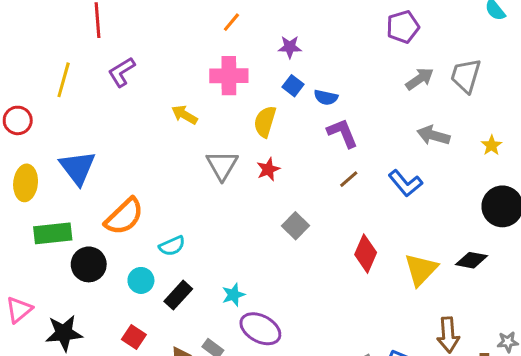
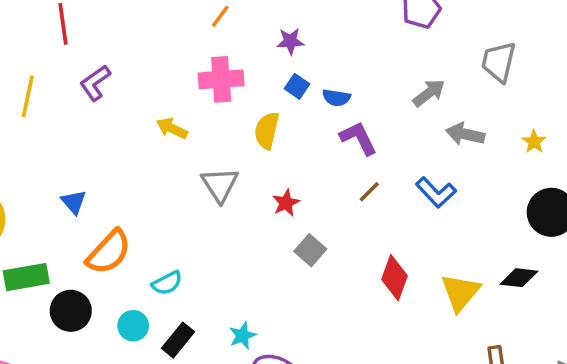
gray arrow: (420, 79) -> (429, 93), moved
blue triangle: (78, 168) -> (74, 202), moved, size x0.6
red star: (268, 169) -> (286, 203), moved

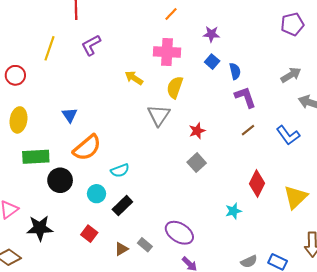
blue semicircle: (336, 98) -> (235, 71), turned -119
yellow semicircle: (267, 131) -> (175, 87), moved
gray square: (310, 250) -> (197, 163), moved
cyan star: (243, 336) -> (233, 211), moved

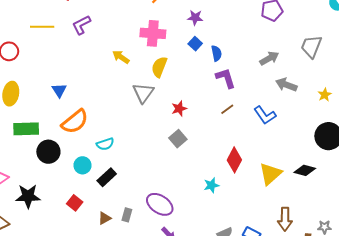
yellow line: (50, 48) -> (42, 27), turned 70
gray rectangle: (145, 245) -> (127, 215), turned 64

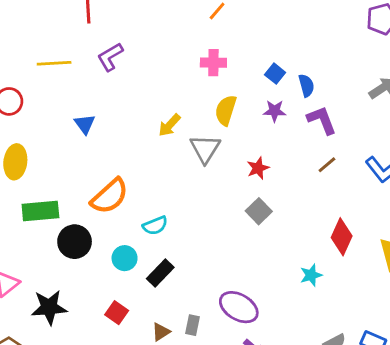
purple star: (195, 18) -> (275, 111), moved
pink cross: (153, 33) -> (213, 63), size x0.7
yellow arrow: (121, 57) -> (169, 125), moved, turned -78
blue triangle: (59, 90) -> (85, 124), moved

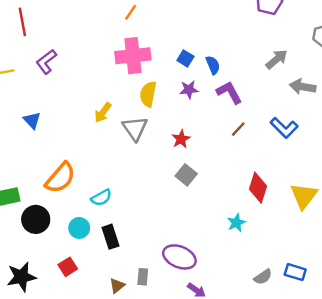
pink cross: (213, 63) -> (133, 56), size x1.6
black rectangle: (160, 273) -> (110, 237), turned -55
red square: (117, 313) -> (68, 267), moved, turned 30

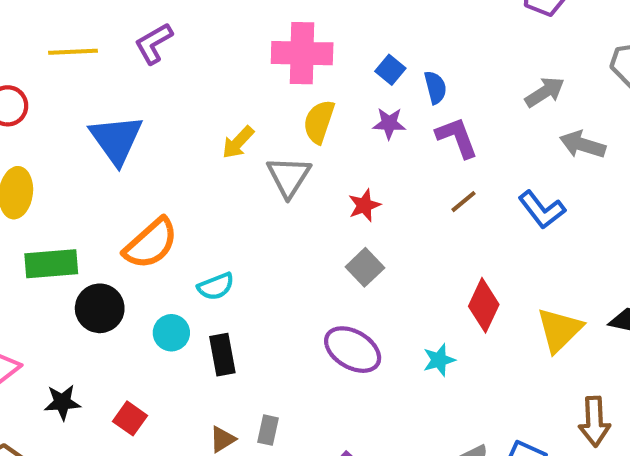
blue triangle: (32, 120) -> (116, 139), size x1.8
purple ellipse: (179, 257) -> (353, 350), moved
red square: (68, 267) -> (130, 418), moved, turned -30
black star: (21, 277) -> (62, 402), size x0.7

